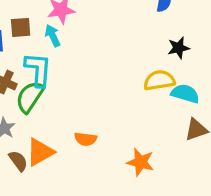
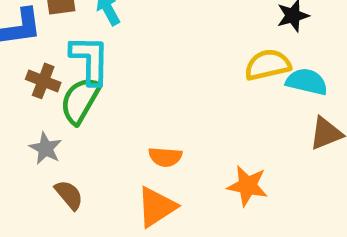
orange triangle: (40, 152) -> (156, 207), moved

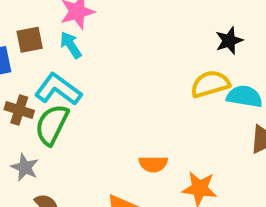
cyan L-shape: (90, 60) -> (58, 89), turned -51
orange semicircle: (165, 157) -> (153, 164), moved

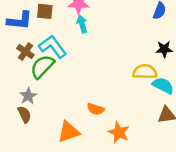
cyan arrow: (71, 45) -> (82, 24), moved
gray star: (25, 167) -> (28, 96), moved

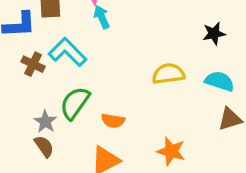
green semicircle: (42, 66) -> (75, 103), moved
yellow semicircle: (145, 72) -> (168, 74), moved
orange semicircle: (96, 109) -> (113, 121), moved

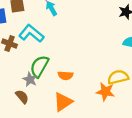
yellow semicircle: (168, 74) -> (118, 77), moved
gray star: (45, 122) -> (30, 79), moved

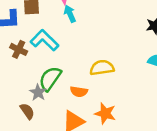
yellow semicircle: (118, 77) -> (102, 68), moved
orange star: (105, 92) -> (105, 113), moved

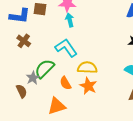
cyan L-shape: (44, 40) -> (66, 48), moved
orange semicircle: (79, 92) -> (65, 83), turned 40
orange star: (105, 113) -> (88, 86), moved

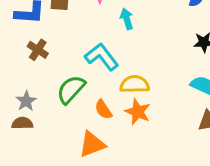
cyan arrow: (70, 20) -> (127, 19), moved
gray star: (33, 78) -> (26, 101), moved
brown semicircle: (22, 91) -> (22, 123), moved, turned -64

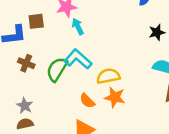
cyan arrow: (127, 19) -> (78, 26), moved
green semicircle: (71, 89) -> (57, 69), moved

